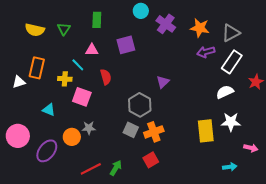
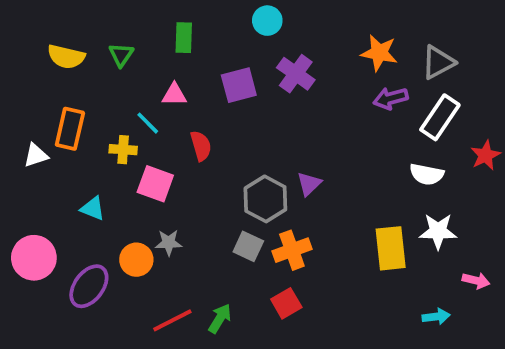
purple cross: (166, 24) -> (296, 74), moved
purple triangle: (163, 82) -> (309, 184), moved
white semicircle: (225, 92) -> (427, 174), turned -144

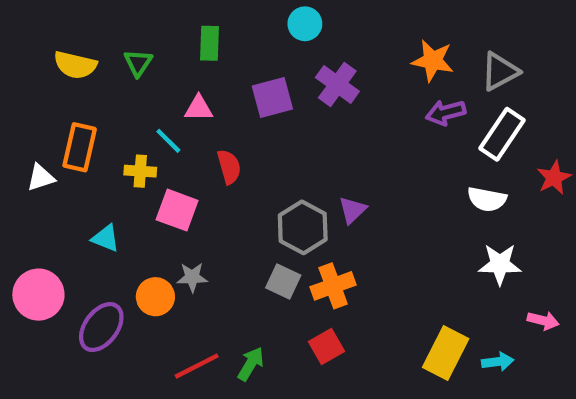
yellow rectangle: (391, 248) -> (446, 353), moved, turned 33

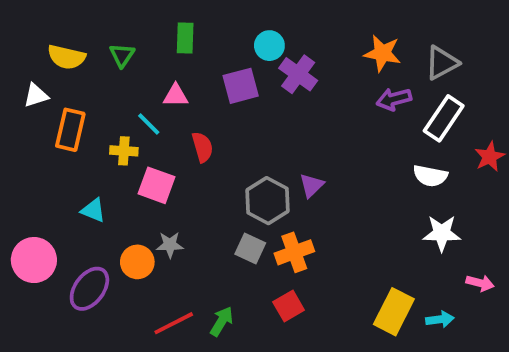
cyan circle: (305, 24) -> (269, 46), moved
white triangle: (41, 178) -> (36, 95), moved

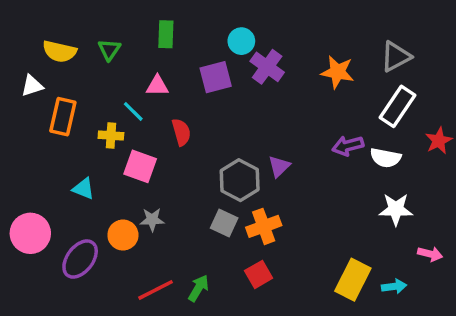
orange star: (382, 53) -> (337, 72), moved
purple arrow: (394, 99) -> (348, 146), moved

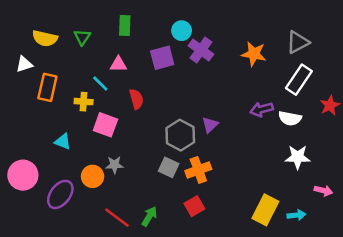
red line: (156, 290) -> (117, 218), turned 64

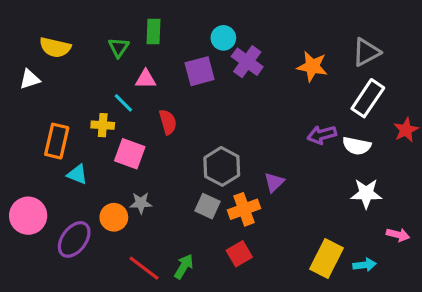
green triangle: (82, 37) -> (119, 47), moved
orange rectangle: (47, 87) -> (57, 141), moved
purple triangle: (210, 125) -> (274, 182), moved

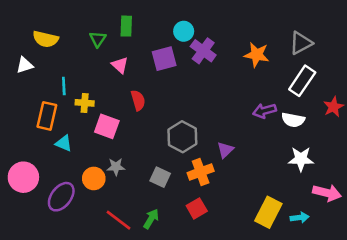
pink triangle: (146, 79) -> (120, 65), turned 42
cyan line: (123, 103) -> (64, 86), moved, turned 42
gray square: (207, 206) -> (160, 177), moved
pink arrow: (398, 235) -> (327, 193), size x1.5

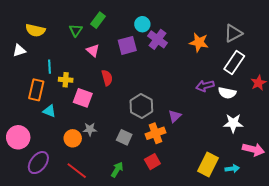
green rectangle: (126, 26) -> (98, 20), turned 35
purple ellipse: (61, 197) -> (38, 163), moved
red line: (119, 220) -> (77, 171), moved

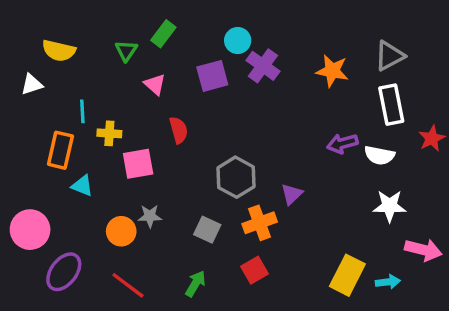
white rectangle: (234, 63) -> (391, 105), turned -45
pink square: (83, 98) -> (138, 164), turned -30

